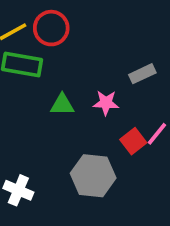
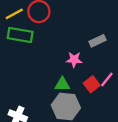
green triangle: (62, 105) -> (62, 84), moved

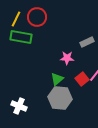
yellow line: (14, 14) -> (16, 19), turned -35
green triangle: (62, 84) -> (57, 79), turned -40

